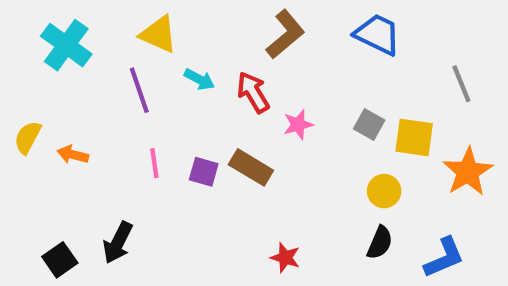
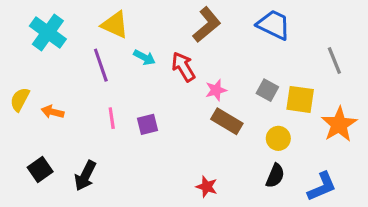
brown rectangle: (251, 167) -> (227, 121), moved
purple square: (204, 172) -> (148, 124), turned -30
black square: (60, 260) -> (40, 170), moved

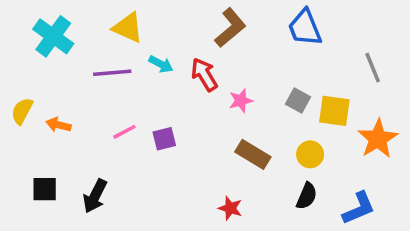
blue trapezoid: (274, 25) -> (305, 28), turned -138
purple line: (101, 65) -> (112, 73), turned -76
pink line: (112, 118) -> (124, 132), turned 70
brown rectangle: (227, 121) -> (253, 154), moved
black square: (40, 170) -> (45, 189), turned 35

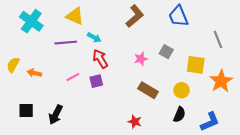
red arrow: (204, 75) -> (100, 59), moved
gray square: (298, 101) -> (166, 52), moved

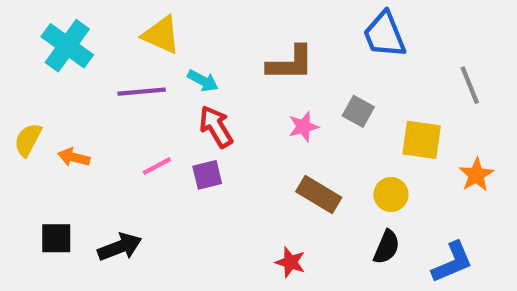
brown L-shape: (135, 16) -> (290, 63), moved, turned 40
orange star: (221, 81) -> (476, 175), size x0.7
black arrow: (56, 115) -> (120, 247), turned -138

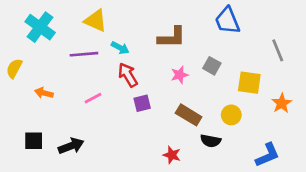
yellow semicircle: (28, 140) -> (14, 68), moved
purple square: (207, 175) -> (142, 103), moved
black semicircle: (387, 247) -> (211, 141), moved, turned 78

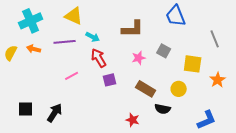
cyan cross: (40, 27) -> (31, 21), turned 30
orange arrow: (44, 93) -> (34, 49), moved
black arrow: (71, 146) -> (55, 113), turned -36

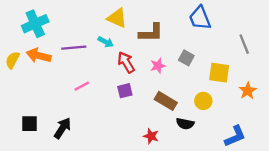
yellow triangle: (74, 16) -> (117, 18), moved
orange arrow: (34, 49) -> (39, 55), size x1.5
red arrow: (99, 58) -> (126, 62), moved

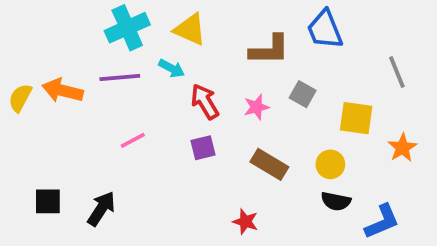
cyan cross: (35, 24) -> (127, 28), moved
brown L-shape: (151, 33) -> (269, 50), moved
black semicircle: (185, 124) -> (336, 201), moved

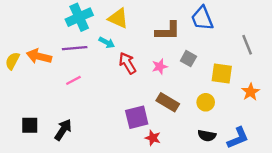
pink line: (133, 140) -> (73, 80), moved
purple square: (203, 148) -> (137, 117), moved, size x1.5
black semicircle: (336, 201) -> (207, 136), moved

